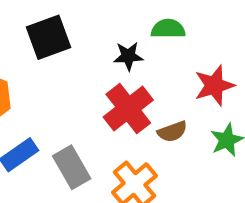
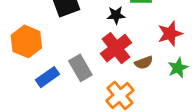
gray rectangle: (72, 167) -> (80, 68), moved

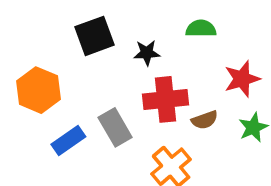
black star: (116, 15) -> (147, 53), moved
red cross: (116, 48) -> (165, 99), turned 32

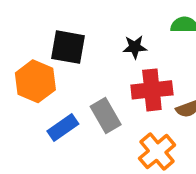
black square: (94, 36) -> (68, 47), moved, turned 30

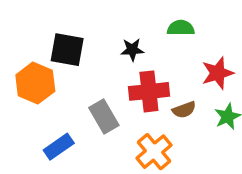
blue rectangle: (63, 128) -> (59, 147), moved

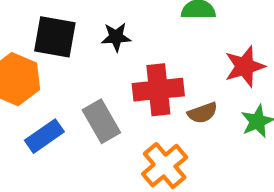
black star: (132, 50) -> (116, 37), moved
blue rectangle: (59, 147) -> (44, 136), moved

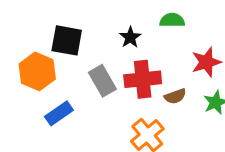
black star: (116, 37) -> (130, 37), moved, turned -30
gray rectangle: (101, 121) -> (102, 81), moved

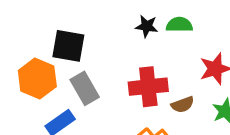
black star: (130, 37) -> (147, 26), moved, turned -30
gray rectangle: (102, 81) -> (85, 88), moved

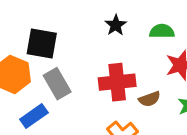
green semicircle: (179, 25) -> (162, 31), moved
black star: (147, 26) -> (116, 25), turned 30

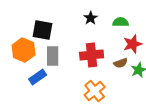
gray rectangle: (57, 84) -> (53, 56), turned 30
brown semicircle: (150, 99) -> (121, 63), moved

